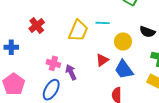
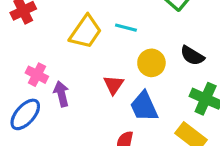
red triangle: (102, 60) -> (114, 85), turned -32

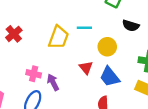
black semicircle: (192, 56) -> (131, 26), moved

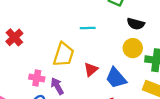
yellow trapezoid: (59, 37) -> (64, 54), moved
yellow circle: (107, 47) -> (133, 48), moved
red triangle: (86, 68) -> (91, 69), turned 32

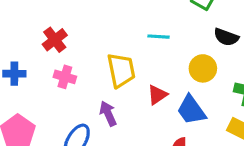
yellow circle: (133, 48) -> (203, 68), moved
yellow trapezoid: (64, 54) -> (121, 70), turned -35
pink cross: (37, 78) -> (65, 77), moved

